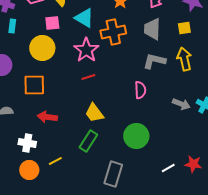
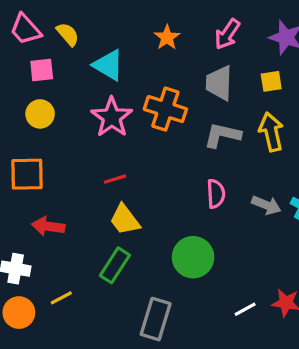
pink square: (52, 23) -> (42, 70), moved
orange cross: (113, 32) -> (165, 109), moved, turned 30
yellow circle: (42, 48) -> (40, 114), size x0.7
red line: (88, 77) -> (115, 179), moved
pink semicircle: (140, 90) -> (216, 194), moved

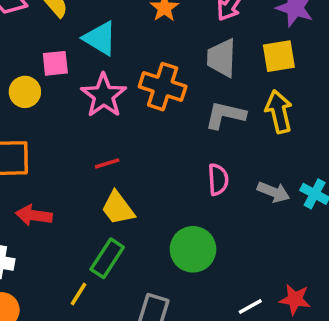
pink square: (42, 70) -> (55, 63), moved
yellow square: (271, 81) -> (279, 56), size x1.4
yellow line: (61, 298) -> (79, 294), moved, turned -30

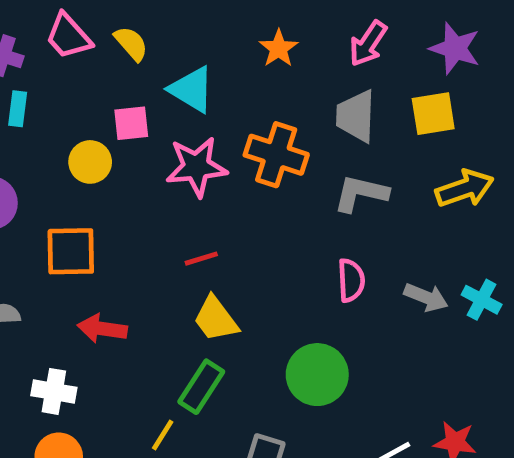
pink star: (104, 95) -> (196, 167), turned 30
yellow arrow: (279, 112) -> (465, 189), moved, turned 84

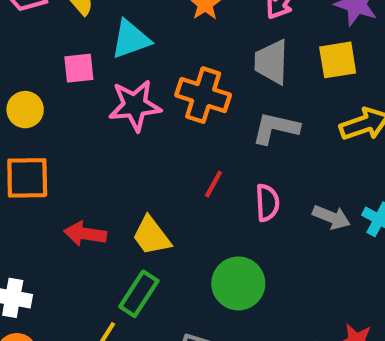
cyan triangle: (192, 89) -> (131, 39), turned -51
yellow circle: (90, 162) -> (25, 110), moved
red line: (201, 259) -> (213, 184), moved, turned -44
red arrow: (102, 329) -> (85, 234), moved

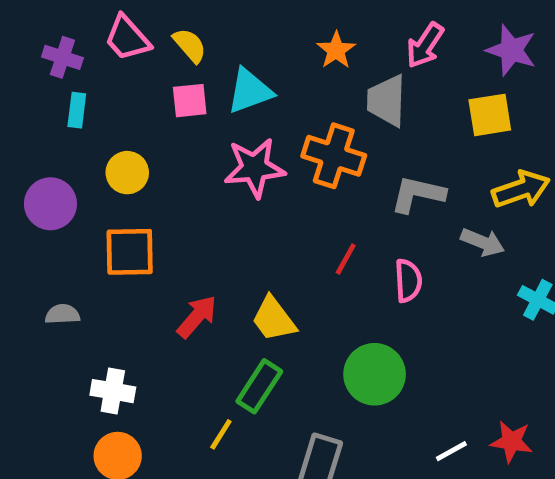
gray trapezoid: (271, 62) -> (387, 101), moved
pink square: (79, 68) -> (190, 101), moved
gray arrow: (331, 217) -> (483, 242), moved
red arrow: (85, 234) -> (197, 317), turned 123

